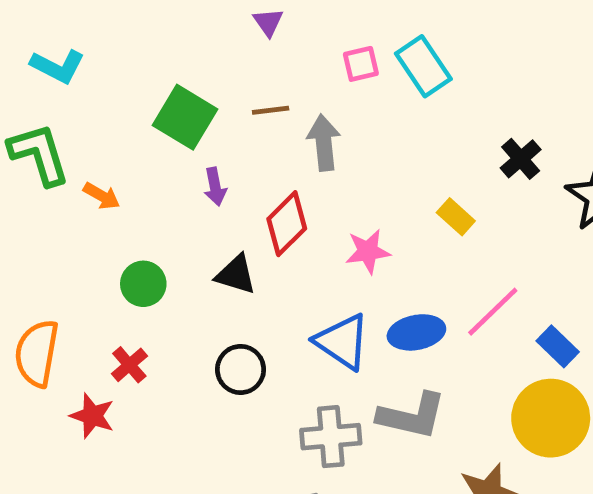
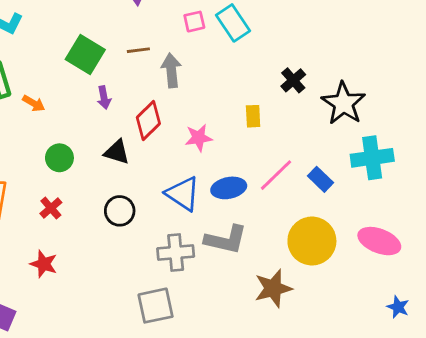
yellow rectangle: (456, 217) -> (253, 116), turned 45
blue rectangle: (558, 346) -> (321, 179), moved
red star: (92, 416) -> (44, 264), moved

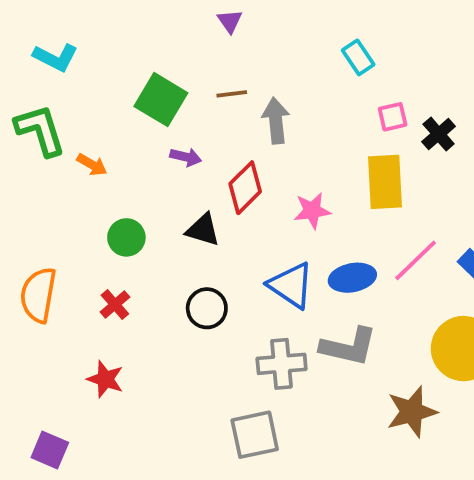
pink square: (194, 22) -> (393, 117), moved
cyan rectangle: (233, 23) -> (358, 57), size x0.7
purple arrow: (104, 98) -> (186, 157), turned -65
yellow rectangle: (253, 116) -> (385, 182), size x1.8

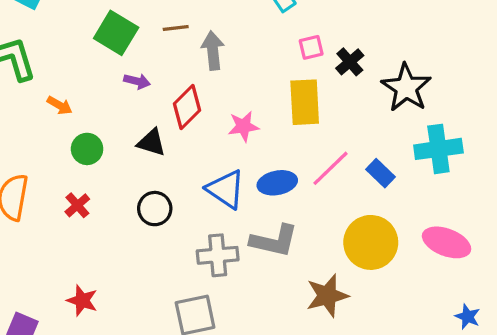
orange arrow: (92, 165) -> (60, 105), moved
red star: (105, 379) -> (82, 300), moved

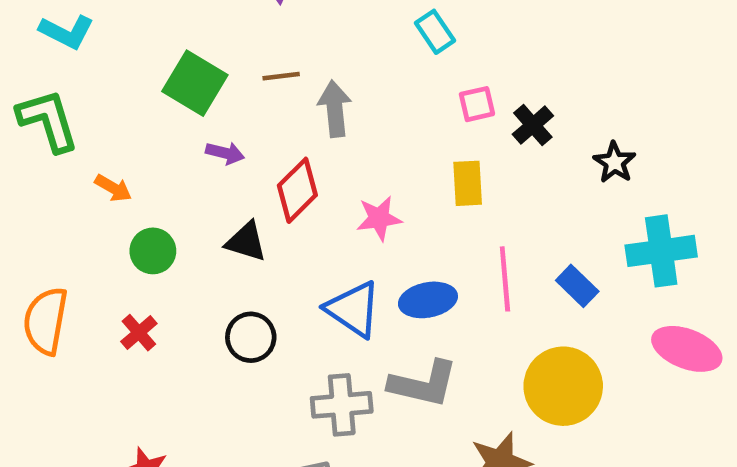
black star: (406, 88) -> (615, 162), size x0.6
yellow rectangle: (305, 102) -> (468, 183), size x0.7
pink line: (330, 168) -> (505, 279), turned -51
pink ellipse: (447, 242) -> (687, 349), moved

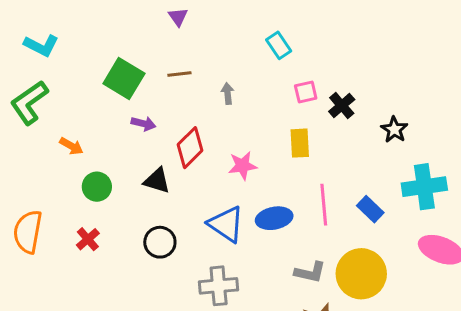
gray arrow: (335, 109) -> (228, 94), moved, size x0.6
green L-shape: (48, 120) -> (29, 103), turned -108
gray L-shape: (423, 384) -> (310, 272), moved, size x0.7

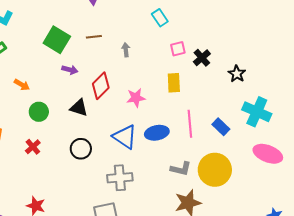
cyan cross: (424, 187) -> (257, 112), turned 32

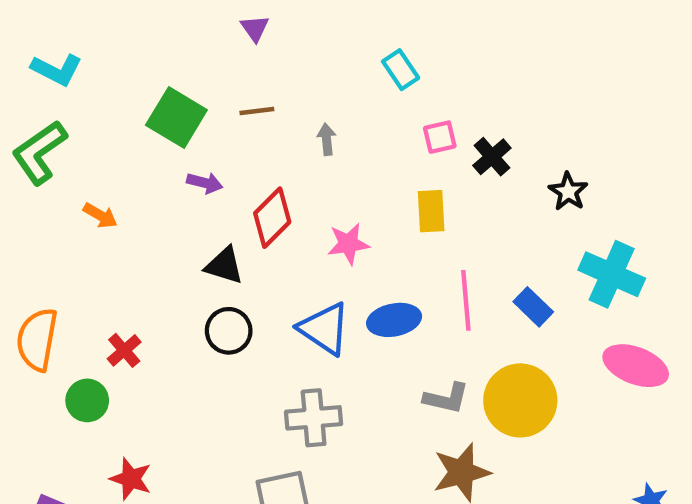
green circle: (39, 112) -> (87, 400), moved
black circle: (81, 149) -> (229, 331), moved

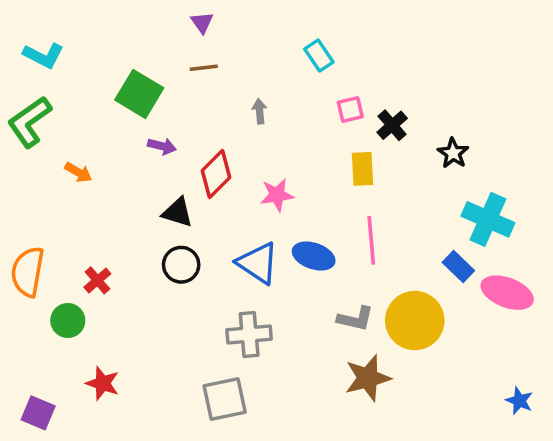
brown line: (257, 111) -> (204, 68), moved
yellow rectangle: (431, 211) -> (362, 169), moved
blue rectangle: (533, 307) -> (458, 266), moved
blue ellipse: (394, 320) -> (314, 256), turned 30

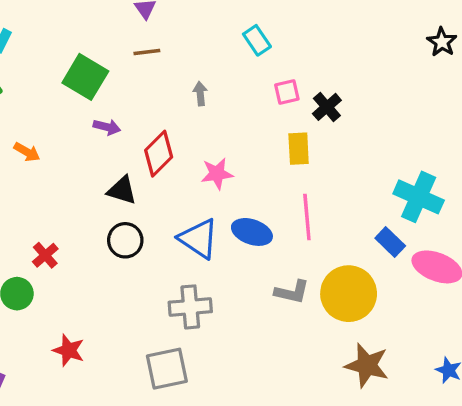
black star: (453, 153) -> (442, 42), moved
brown star: (368, 378) -> (367, 365), moved, turned 30
red star: (103, 383) -> (69, 350), moved

